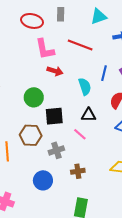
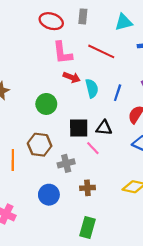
blue line: (104, 73) -> (118, 93), moved
cyan semicircle: (85, 87) -> (92, 88), moved
black square: (54, 116) -> (79, 128), moved

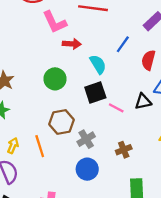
cyan semicircle: (92, 88) -> (98, 64), moved
blue line: (118, 93) -> (123, 44), turned 35
black triangle: (104, 128) -> (143, 102), moved
gray cross: (66, 163) -> (86, 139), moved

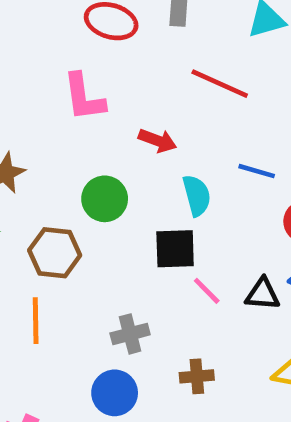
pink L-shape: (55, 22) -> (84, 97), moved
blue line: (123, 44) -> (257, 171), turned 54
brown hexagon: (62, 122) -> (55, 253), moved

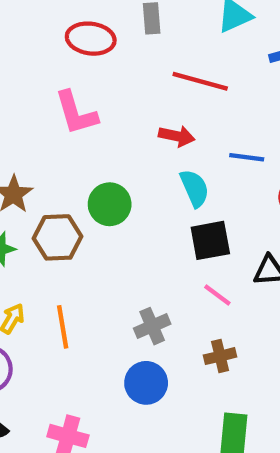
red arrow: (158, 141) -> (177, 136), moved
black square: (175, 249) -> (210, 240), moved
brown hexagon: (55, 253) -> (58, 237), moved
pink line: (207, 291) -> (217, 295), moved

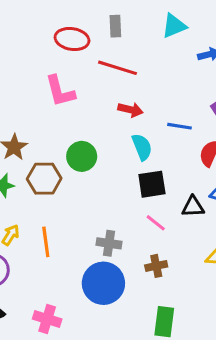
red line: (200, 81) -> (118, 68), moved
gray cross: (152, 326) -> (109, 243), turned 30
blue circle: (146, 383) -> (103, 283), size x1.4

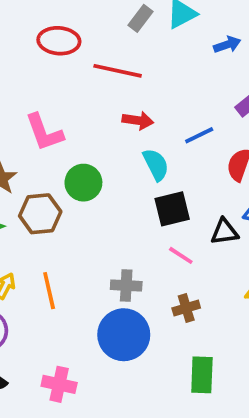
gray rectangle: (115, 26) -> (140, 18), moved, turned 45
pink L-shape: (60, 91) -> (44, 132), moved
blue line: (179, 126) -> (199, 135), turned -30

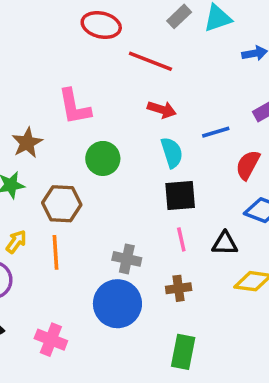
brown hexagon: (40, 214) -> (62, 204), moved
black triangle: (225, 232) -> (225, 243), moved
pink line: (181, 255) -> (181, 239), turned 35

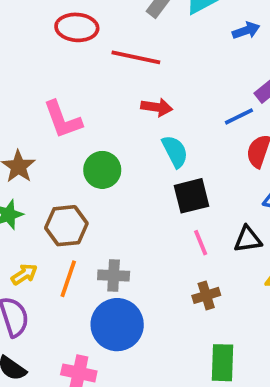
blue line: (216, 132) -> (239, 116), moved
yellow arrow: (16, 242) -> (24, 274), turned 30
orange line: (56, 252) -> (68, 279), turned 32
gray cross: (127, 259) -> (114, 275), moved
blue circle: (117, 304) -> (117, 325), moved

